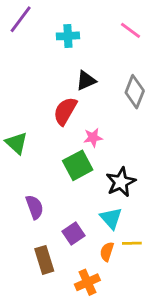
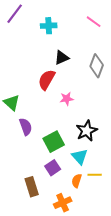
green square: (78, 165) -> (54, 142), moved
purple semicircle: (35, 207) -> (26, 127), moved

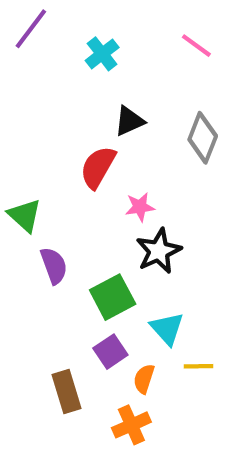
cyan cross: (49, 26) -> (102, 54), turned -35
black star: (87, 131) -> (159, 251), moved
orange semicircle: (77, 181) -> (144, 379), moved

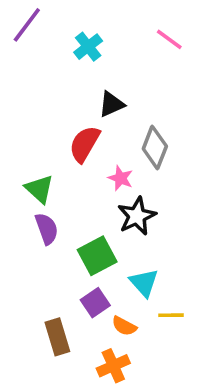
gray diamond: (203, 138) -> (155, 148), moved
pink star: (140, 207) -> (121, 178), turned 30
green triangle: (25, 215) -> (39, 189), moved
orange semicircle: (144, 379) -> (124, 326), turned -80

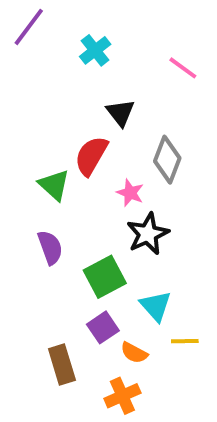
pink line: (169, 39) -> (183, 68), moved
black triangle: (112, 104) -> (120, 113), turned -44
green triangle: (39, 189) -> (54, 185), moved

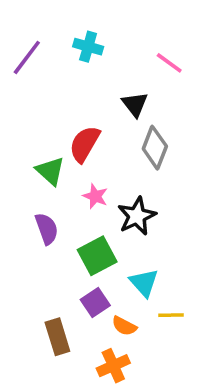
purple line: (29, 27) -> (27, 57), moved
cyan cross: (95, 50) -> (88, 47), turned -36
black triangle: (120, 113) -> (135, 104), moved
pink star: (130, 193) -> (95, 196), moved

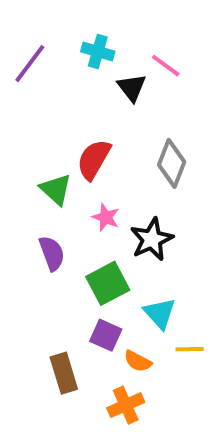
pink line: (169, 63) -> (166, 66), moved
black triangle: (135, 104) -> (132, 87), moved
purple square: (95, 303) -> (106, 335), turned -32

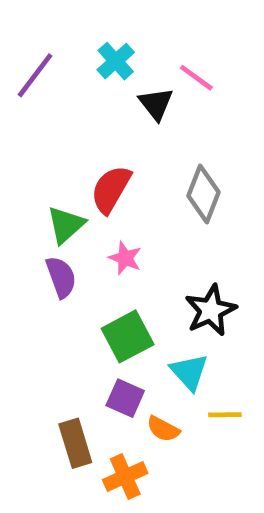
cyan cross: (98, 52) -> (116, 61), turned 32
green triangle: (56, 189) -> (66, 225), turned 36
black star: (152, 239) -> (211, 310), moved
purple semicircle: (52, 253) -> (61, 277), moved
orange cross: (126, 405) -> (125, 476), moved

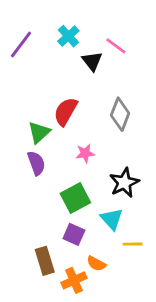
pink star: (125, 258) -> (85, 153), moved, turned -30
orange semicircle: (163, 429) -> (96, 264), moved

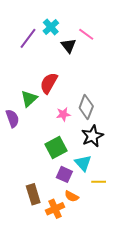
purple line: (21, 44) -> (28, 38), moved
gray diamond: (120, 114) -> (86, 107), moved
purple semicircle: (36, 163) -> (12, 118), moved
purple square: (74, 234) -> (64, 174), moved

